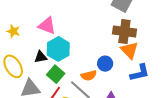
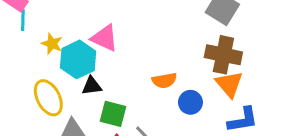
cyan hexagon: (58, 49) -> (78, 59), moved
green square: (56, 74) -> (113, 114), turned -30
orange semicircle: (89, 75) -> (164, 80), moved

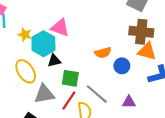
orange triangle: (229, 84) -> (147, 51), turned -30

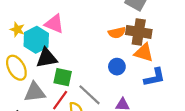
orange semicircle: (103, 53) -> (117, 33), moved
black triangle: (54, 61) -> (47, 58), size x1.5

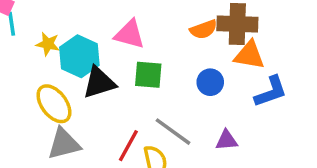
pink triangle: (54, 24) -> (130, 34), moved
green square: (63, 77) -> (148, 75), moved
gray triangle: (35, 92) -> (64, 144), moved

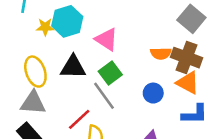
yellow star: (48, 44) -> (45, 27), turned -30
cyan hexagon: (79, 56) -> (67, 21), moved
green square: (148, 75) -> (110, 73), turned 30
gray line: (173, 132) -> (104, 96), moved

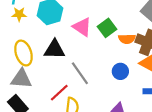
yellow star: (45, 27) -> (19, 14), moved
green square: (110, 73) -> (107, 28), moved

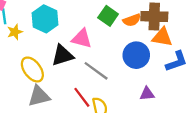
pink triangle: (82, 27) -> (82, 38), moved
blue circle: (120, 71) -> (136, 55), size x1.5
red line: (59, 93) -> (82, 97), turned -66

